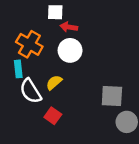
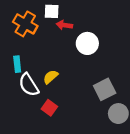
orange cross: (29, 44) -> (25, 24), moved
white circle: (70, 50) -> (87, 43), moved
gray square: (112, 96) -> (105, 89), turned -30

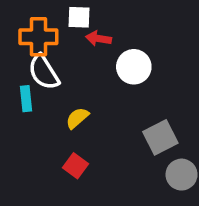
orange cross: (25, 24) -> (38, 37), turned -30
white semicircle: (29, 85) -> (44, 72), moved

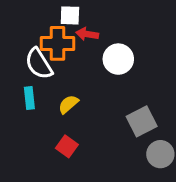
orange cross: (38, 37) -> (57, 43), moved
cyan rectangle: (26, 99) -> (29, 98), moved

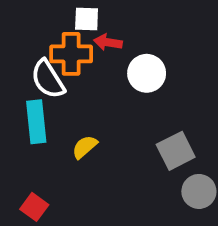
cyan rectangle: (29, 98) -> (36, 122), size x1.5
yellow semicircle: (68, 104) -> (85, 147), moved
red square: (67, 146) -> (34, 207), moved

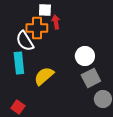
red arrow: (108, 42) -> (56, 22), turned 72
white circle: (147, 73) -> (85, 56), moved
yellow semicircle: (85, 147) -> (44, 76), size x1.5

